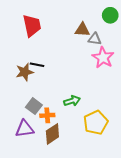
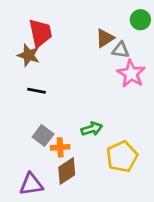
brown triangle: (82, 30) -> (105, 38), turned -35
black line: (37, 65) -> (36, 91), moved
brown star: (25, 72) -> (29, 55), moved, turned 30
purple triangle: (25, 129) -> (31, 184), moved

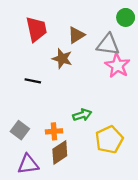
brown triangle: (105, 38) -> (76, 35), moved
gray triangle: (121, 50) -> (108, 44), size x1.5
brown star: (29, 55) -> (62, 59), moved
gray square: (43, 135) -> (20, 130), moved

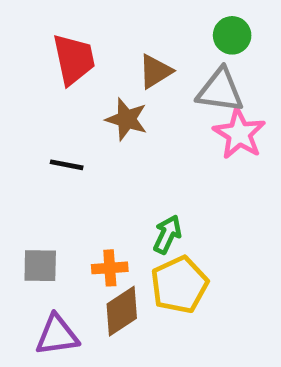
green circle: (126, 17) -> (232, 35), moved
green arrow: (82, 115) -> (167, 234), turned -48
gray square: (20, 130) -> (40, 266), turned -36
yellow pentagon: (109, 140) -> (179, 285), moved

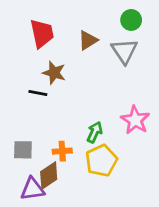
gray triangle: (220, 90) -> (124, 51), turned 48
brown star: (127, 119) -> (54, 73), moved
pink star: (239, 134) -> (135, 120), moved
brown diamond: (122, 311) -> (49, 175), moved

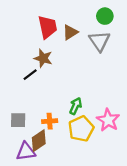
red trapezoid: (42, 33) -> (47, 27), moved
black line: (38, 93) -> (30, 75), turned -48
pink star: (135, 120) -> (108, 120), moved

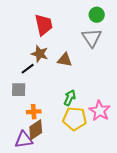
brown triangle: (70, 32) -> (65, 60), moved, turned 42
gray square: (18, 120) -> (19, 90), moved
orange cross: (50, 121) -> (34, 112), moved
yellow pentagon: (81, 129) -> (75, 119), turned 30

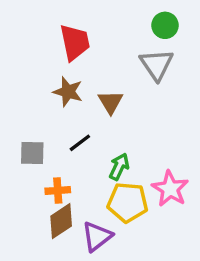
brown triangle: (65, 60) -> (111, 102), turned 49
black line: (28, 69) -> (80, 143), moved
purple triangle: (24, 140) -> (97, 236), moved, turned -30

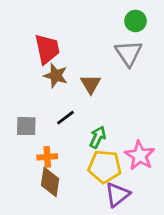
red trapezoid: (75, 42) -> (47, 49), moved
brown diamond: (61, 221) -> (50, 182), turned -48
purple triangle: (97, 236) -> (117, 195), moved

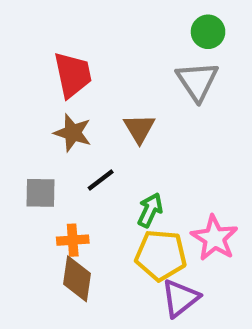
brown star: (56, 76) -> (73, 133), moved

